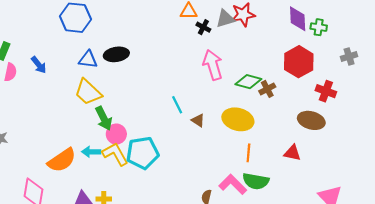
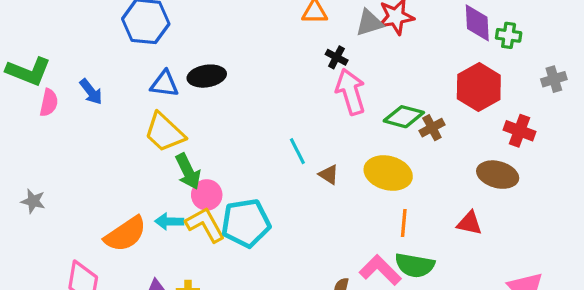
black cross: (203, 27) -> (337, 57), moved

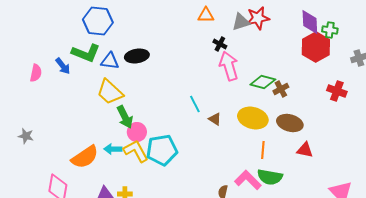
green L-shape: (28, 71) -> (86, 53), moved
red hexagon: (479, 87) -> (316, 47), moved
brown ellipse: (498, 175) -> (290, 123), moved

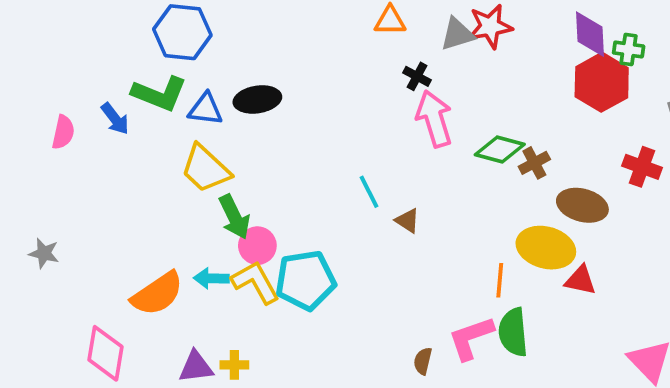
yellow ellipse: (253, 118) -> (546, 248), moved
brown ellipse: (290, 123) -> (582, 205), moved
green semicircle: (270, 177) -> (513, 332), turned 75
pink L-shape: (248, 180) -> (471, 338), turned -64

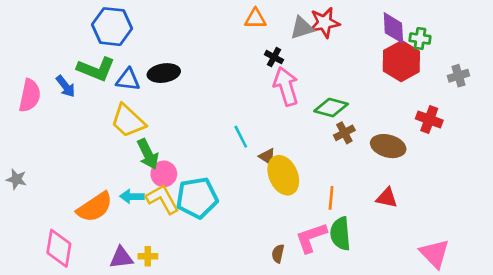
pink semicircle: (63, 132) -> (30, 96), size x1.4
brown cross: (534, 163) -> (344, 133), moved
yellow ellipse: (546, 248) -> (283, 175), moved, turned 51

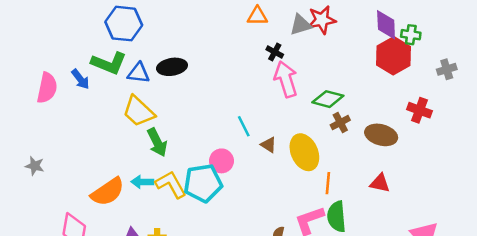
pink circle: (164, 174) -> (221, 161), moved
yellow ellipse: (283, 175) -> (304, 152), moved

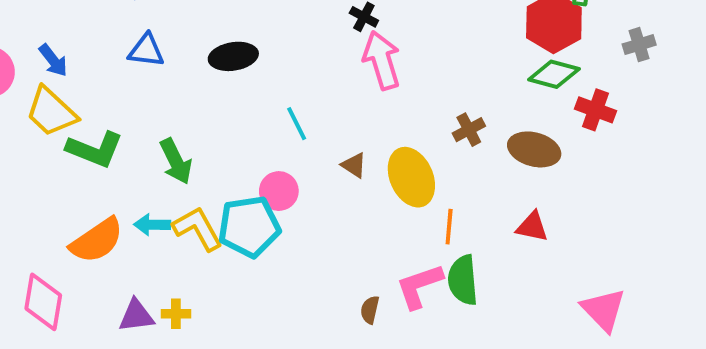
green L-shape: (109, 63) -> (95, 149), moved
black ellipse: (172, 67) -> (233, 56), moved
green diamond: (328, 99) -> (554, 74), moved
yellow trapezoid: (139, 111) -> (51, 112), moved
cyan line: (244, 126) -> (297, 124), moved

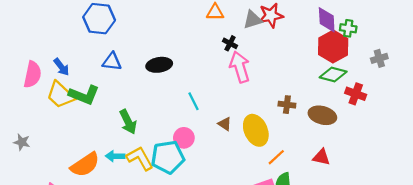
brown cross: (469, 130) -> (287, 105), turned 35
green L-shape: (95, 149) -> (84, 95), moved
orange line: (449, 227) -> (276, 157), turned 42

